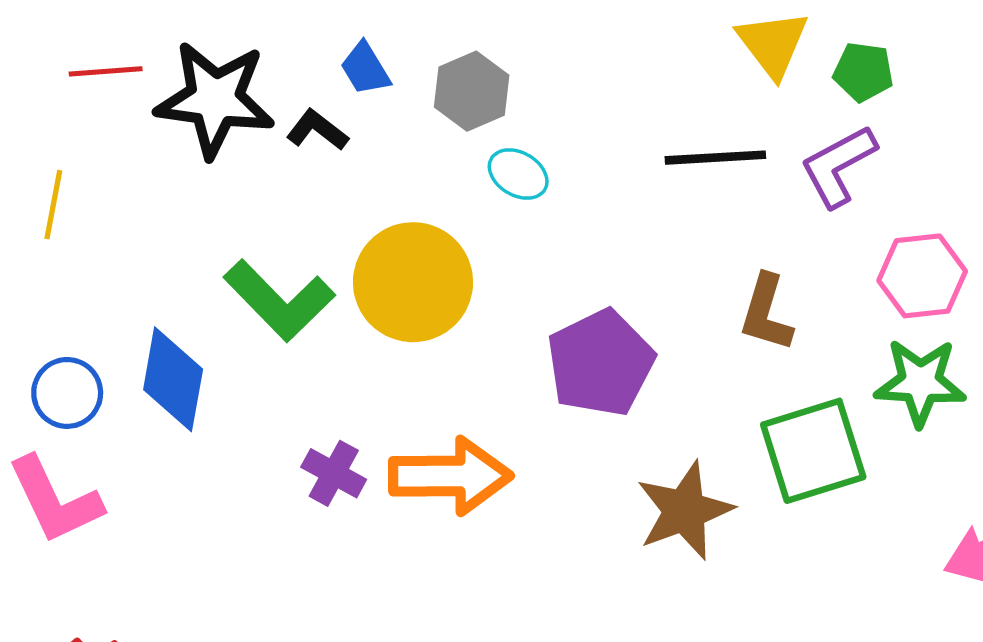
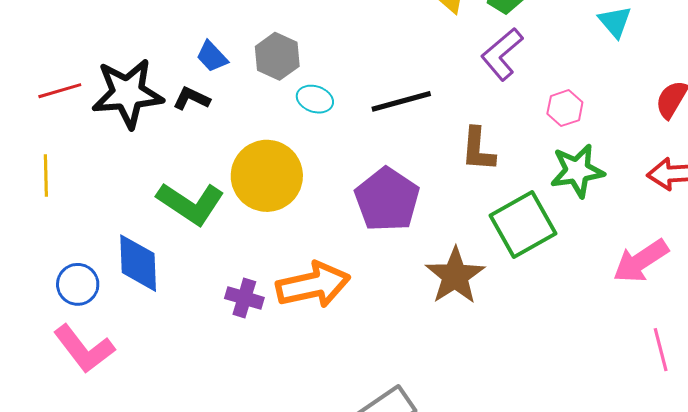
black line: (715, 158) -> (401, 101), moved
pink hexagon: (922, 276) -> (565, 108), size x0.7

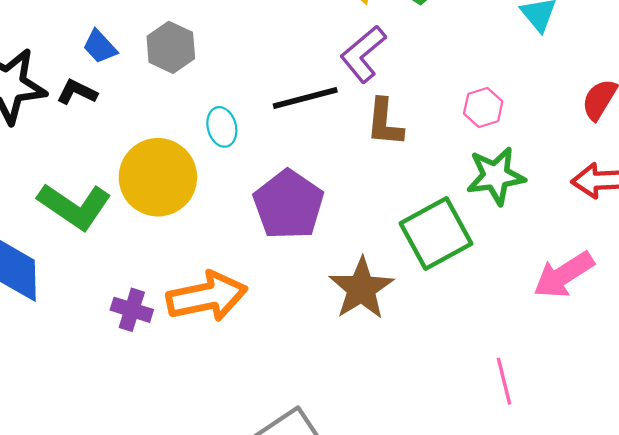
purple L-shape: (502, 54) -> (363, 54), moved
cyan ellipse: (315, 99) -> (222, 127), moved, turned 56
brown L-shape: (478, 149) -> (385, 122), moved
pink line: (661, 350) -> (504, 381), moved

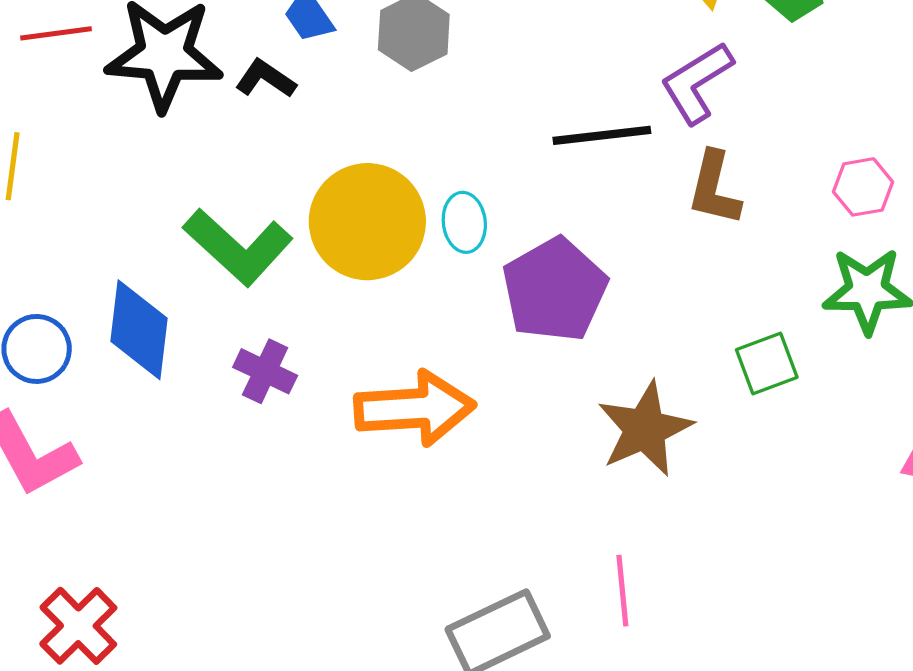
cyan ellipse: (222, 127) -> (464, 222), moved
green square: (436, 234) -> (767, 363), size x0.6
purple cross: (132, 310) -> (265, 371), moved
pink line: (504, 381) -> (622, 591), moved

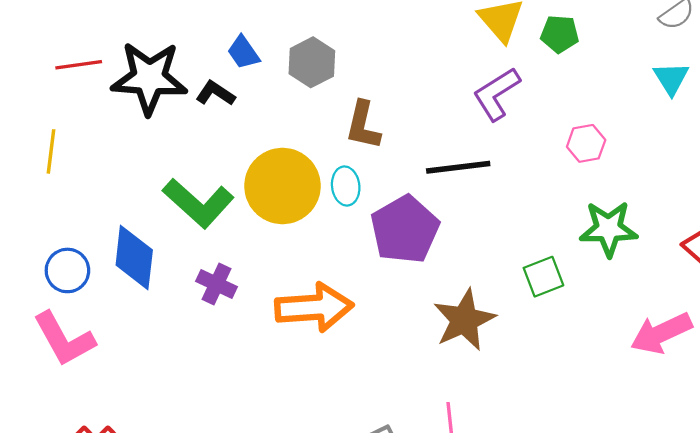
black line: (602, 135) -> (458, 167), moved
pink hexagon: (863, 187) -> (586, 143), moved
brown L-shape: (714, 188) -> (363, 125), moved

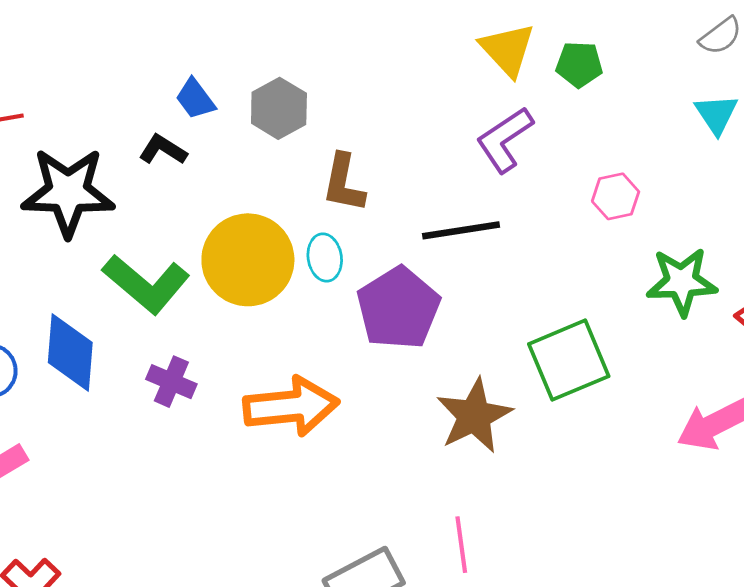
black star: (149, 78) -> (68, 192), moved
green star: (609, 229) -> (682, 282), moved
green square: (543, 277) -> (569, 360), size x1.6

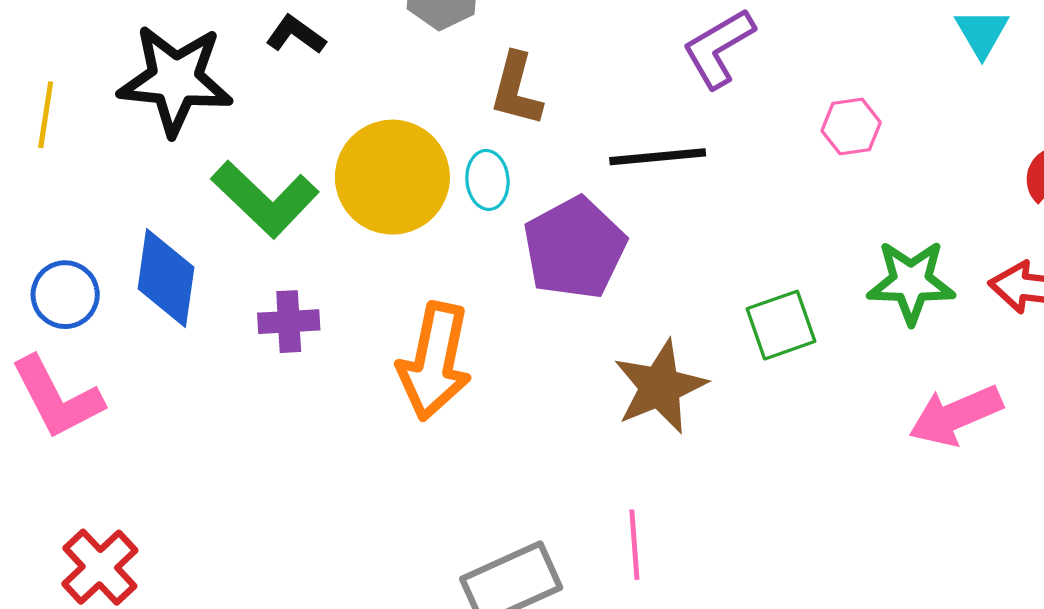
green star: (682, 282) -> (911, 282), moved
green square: (569, 360) -> (781, 325), size x0.7
purple cross: (171, 382) -> (289, 322), turned -30
orange arrow: (291, 406) -> (435, 361), turned 104

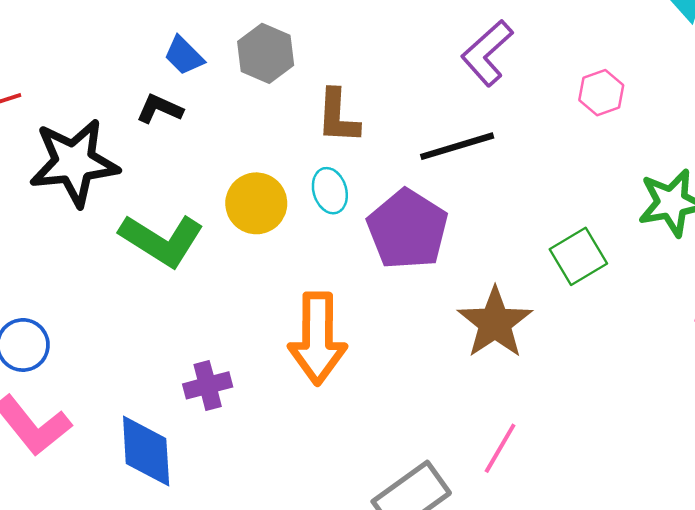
yellow circle: (392, 177) -> (256, 203), size x0.7
blue diamond: (166, 278) -> (146, 451), moved
purple cross: (289, 322) -> (208, 385), moved
pink line: (634, 545) -> (500, 448), turned 46

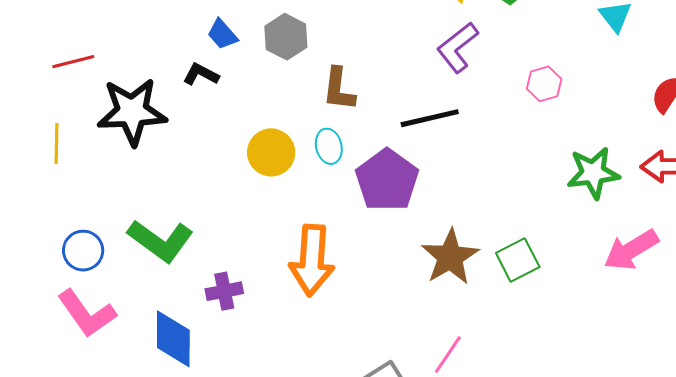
green L-shape: (162, 240) -> (161, 241), moved
green square: (578, 256) -> (518, 260), moved

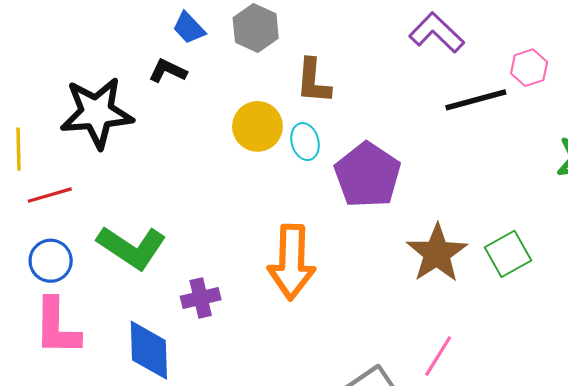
purple L-shape: (458, 47) -> (437, 33), turned 84
red line: (73, 62) -> (50, 195), moved
black line: (430, 118) -> (476, 100), moved
yellow circle: (271, 152) -> (257, 126), moved
pink L-shape: (87, 313) -> (57, 327), turned 38

